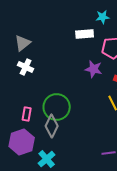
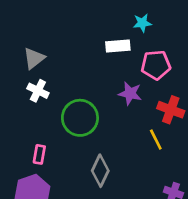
green circle: (57, 107) -> (80, 118), moved
gray diamond: (52, 126) -> (100, 171), moved

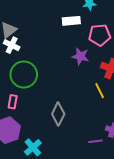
white cross: (38, 91) -> (12, 45), moved
green circle: (80, 118) -> (24, 74), moved

